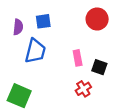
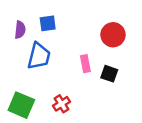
red circle: (97, 19) -> (113, 35), moved
red cross: (83, 89) -> (62, 104), moved

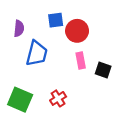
blue square: (48, 23) -> (56, 20), moved
red circle: (113, 35) -> (77, 31), moved

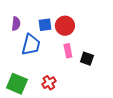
blue square: (56, 20) -> (45, 25), moved

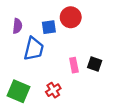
red circle: (65, 26) -> (71, 17), moved
pink rectangle: (68, 51) -> (74, 65), moved

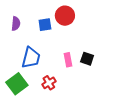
blue trapezoid: (34, 49) -> (31, 58), moved
green square: (18, 91) -> (17, 84), turned 30

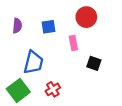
red circle: (65, 16) -> (86, 17), moved
pink rectangle: (68, 60) -> (73, 43), moved

